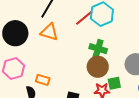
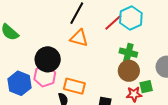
black circle: (15, 33) -> (48, 59), moved
orange rectangle: (43, 80) -> (74, 86), size x1.5

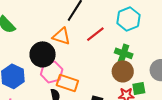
red line: (113, 22) -> (95, 34), moved
orange triangle: (79, 38) -> (61, 36), moved
pink hexagon: (45, 76) -> (52, 72), moved

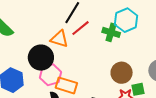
red line: (95, 34) -> (81, 28), moved
green cross: (124, 53) -> (111, 32), moved

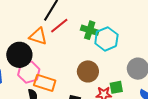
cyan hexagon: (126, 20) -> (106, 39), moved
brown circle: (122, 73) -> (88, 71), moved

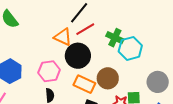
black circle: (19, 55) -> (78, 56), moved
orange rectangle: (45, 83) -> (84, 84), moved

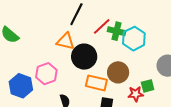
red line: (85, 29) -> (102, 26), moved
pink hexagon: (49, 71) -> (46, 74), moved

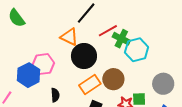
orange rectangle: (96, 83) -> (90, 85), turned -60
blue hexagon: (21, 86) -> (28, 75), moved

